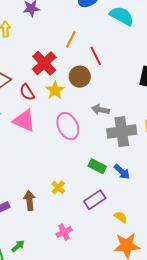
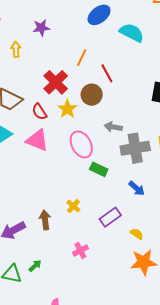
green rectangle: (97, 166) -> (99, 169), moved

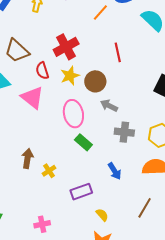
orange line: (82, 58) -> (100, 12), moved
brown circle: (92, 95) -> (95, 81), moved
gray cross: (135, 148) -> (124, 132), size x0.7
brown arrow: (45, 220) -> (27, 158), moved
pink cross: (80, 250) -> (42, 224), moved

